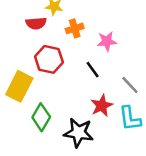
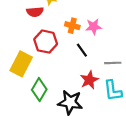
orange cross: (75, 28) -> (72, 26), moved, turned 32
gray line: (130, 85) -> (113, 63), turned -49

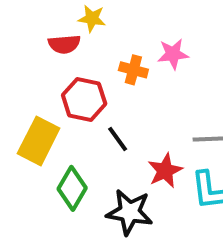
pink star: (94, 27) -> (173, 54), moved
black line: (82, 50) -> (118, 139), moved

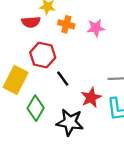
orange cross: (133, 70) -> (66, 24), moved

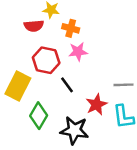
pink star: (96, 28) -> (78, 52), moved

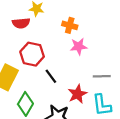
orange cross: (71, 28) -> (70, 25), moved
pink star: (78, 52) -> (79, 46), moved

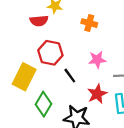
pink star: (79, 46) -> (97, 60), moved

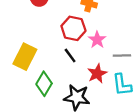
red hexagon: (50, 53) -> (73, 28), moved
pink star: (97, 60) -> (97, 40), turned -30

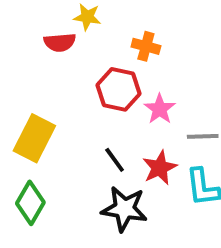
black line: (70, 55) -> (115, 160), moved
green diamond: (44, 84) -> (30, 203), moved

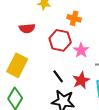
red semicircle: (60, 42) -> (27, 28), moved

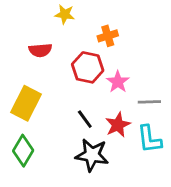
orange cross: (74, 18) -> (108, 36), turned -32

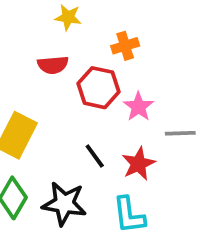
red semicircle: (40, 50) -> (53, 65), moved
cyan L-shape: (149, 139) -> (129, 215), moved
black star: (92, 155) -> (64, 204), moved

